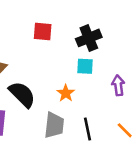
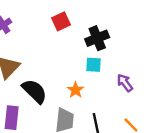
red square: (43, 32) -> (61, 21), moved, turned -30
purple arrow: (118, 85) -> (125, 83), turned -30

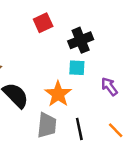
orange star: (75, 90) -> (58, 94), size x1.5

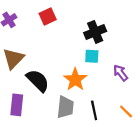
red square: (43, 23) -> (48, 17), moved

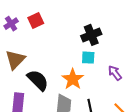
red square: (48, 17) -> (36, 21), moved

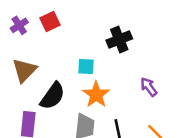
cyan square: (88, 58) -> (86, 66), moved
black semicircle: (38, 80) -> (53, 96), turned 80

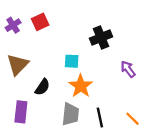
purple arrow: (149, 87) -> (128, 69), moved
black semicircle: (53, 96) -> (42, 87), size x0.7

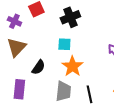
purple cross: (13, 25) -> (14, 21), moved, turned -32
black cross: (101, 38) -> (70, 17), moved

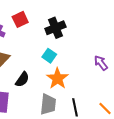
cyan square: (64, 44) -> (49, 56), turned 32

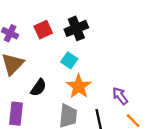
red square: (20, 19) -> (43, 30), moved
purple arrow: (101, 63) -> (120, 96), moved

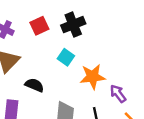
orange star: (79, 86) -> (93, 77), moved, turned 30
black semicircle: (38, 88) -> (34, 85), turned -102

